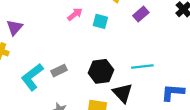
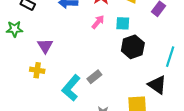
cyan line: (142, 67) -> (170, 57), turned -54
black hexagon: (101, 71) -> (133, 47), moved

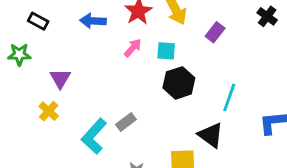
yellow cross: (37, 70) -> (49, 111), turned 32

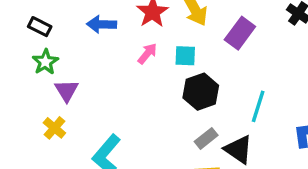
purple rectangle: (215, 32) -> (240, 33), size x1.4
green star: (19, 54) -> (45, 62), moved, turned -30
gray rectangle: (126, 122) -> (206, 138), moved

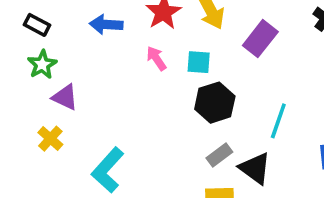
pink arrow: (147, 54) -> (156, 58), turned -75
purple triangle: (67, 91) -> (65, 97), turned -35

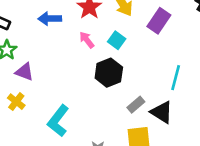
cyan square: (199, 62) -> (117, 40), turned 36
black hexagon: (215, 103) -> (109, 73), moved

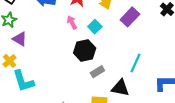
gray rectangle: (136, 105) -> (97, 72), moved
black triangle: (162, 112) -> (120, 88), turned -30
cyan L-shape: (58, 121) -> (23, 81), moved, turned -65

